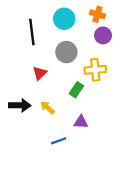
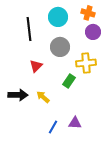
purple triangle: (81, 122) -> (75, 123), moved
blue line: (59, 141) -> (53, 127), turned -40

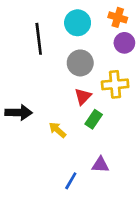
red triangle: (36, 66) -> (83, 96), moved
green rectangle: (69, 81) -> (94, 119), moved
black arrow: (18, 95) -> (19, 112), moved
blue line: (53, 127) -> (71, 181), moved

